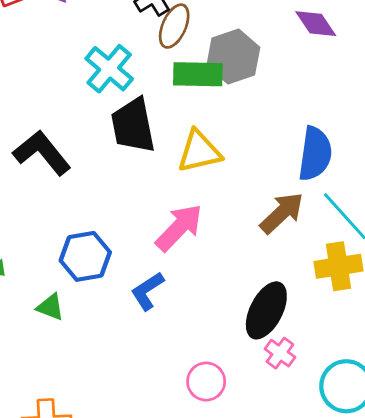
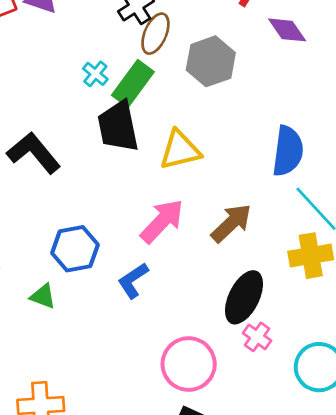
cyan cross: (109, 69) -> (95, 74), size x0.6
green rectangle: (198, 74) -> (133, 83), moved, turned -54
brown arrow: (282, 213) -> (231, 223), moved
pink circle: (206, 382) -> (189, 364), size x1.5

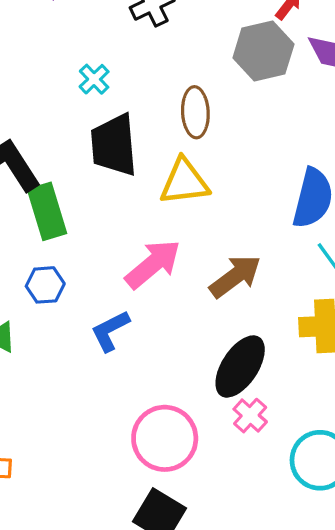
brown ellipse: (155, 34) -> (195, 112), moved, turned -33
gray hexagon: (211, 61) -> (263, 51), moved
green rectangle: (133, 83) -> (47, 211), moved, turned -60
blue hexagon: (75, 249) -> (45, 285), size x0.7

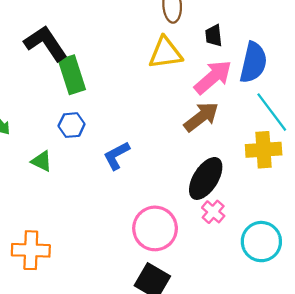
black trapezoid: (114, 145) -> (214, 36), moved, size x0.5
pink arrow: (153, 264) -> (213, 77), moved

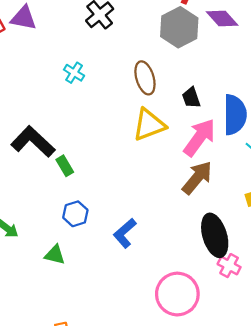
green rectangle: (72, 75) -> (65, 166), size x0.6
black ellipse: (206, 178) -> (215, 235), turned -36

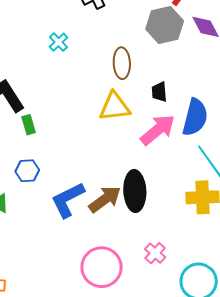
brown arrow: (197, 178) -> (105, 199), moved
blue L-shape: (125, 233) -> (68, 200), size x1.4
black ellipse: (215, 235) -> (135, 191), moved

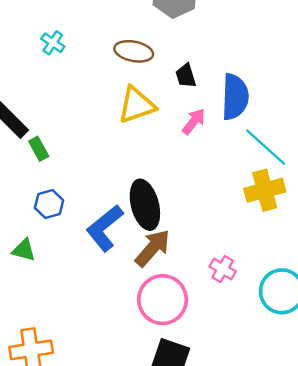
brown ellipse: (122, 63) -> (134, 51), turned -64
pink arrow: (158, 130) -> (194, 121), size x0.6
black ellipse: (135, 191) -> (145, 205), moved
brown arrow: (105, 199) -> (153, 248), moved

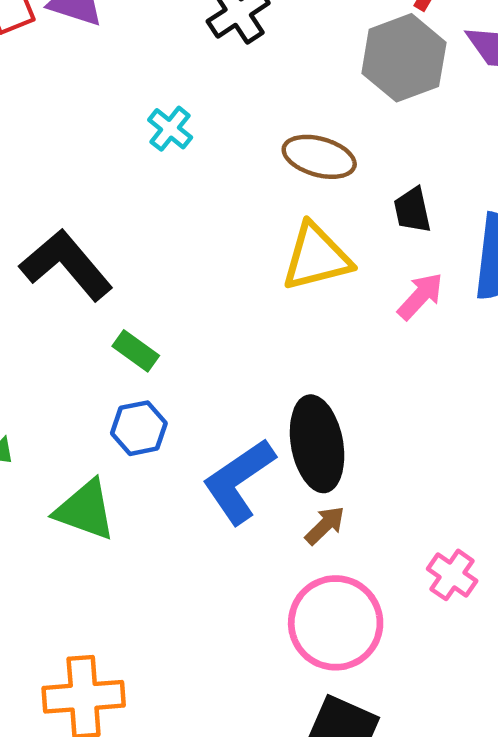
green rectangle: (39, 149) -> (136, 351), moved, turned -30
brown arrow: (153, 248) -> (325, 525), size x0.6
green triangle: (24, 250) -> (85, 510), size x1.4

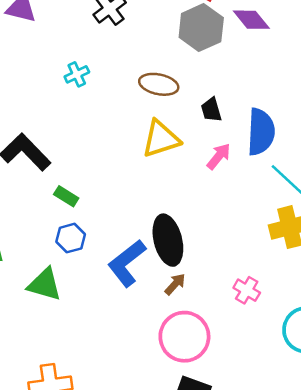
cyan cross: (170, 129) -> (77, 74), turned 30
pink cross: (452, 575) -> (247, 290), moved

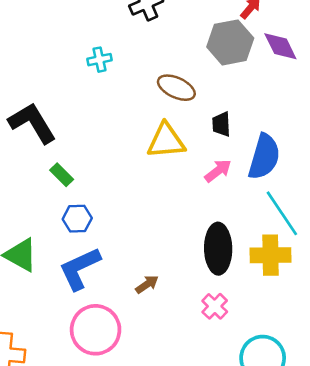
blue hexagon: (71, 238) -> (77, 219), moved
black ellipse: (168, 240) -> (218, 249), moved
blue L-shape: (127, 263) -> (80, 268), moved
pink circle: (184, 337) -> (96, 330), moved

